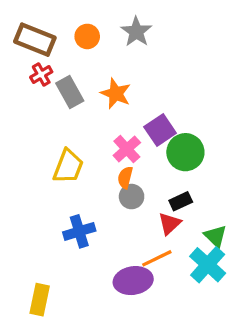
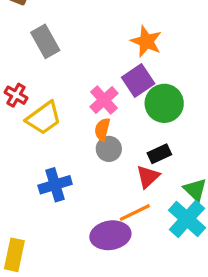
red cross: (41, 75) -> (16, 95), moved, turned -30
orange star: (116, 94) -> (146, 41), moved
yellow trapezoid: (68, 166) -> (44, 118), turned 33

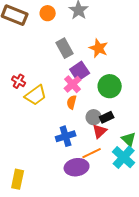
gray rectangle: (45, 41) -> (65, 48), moved
purple square: (138, 80) -> (80, 71), moved
gray circle: (109, 149) -> (94, 117), moved
blue cross: (55, 185) -> (66, 136), moved

